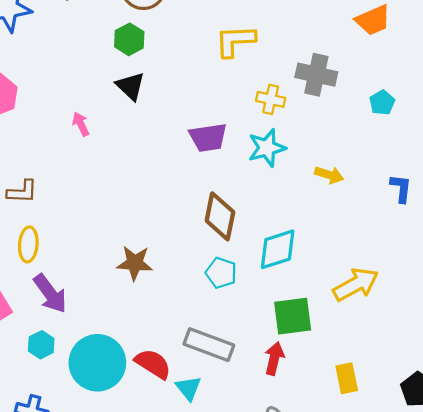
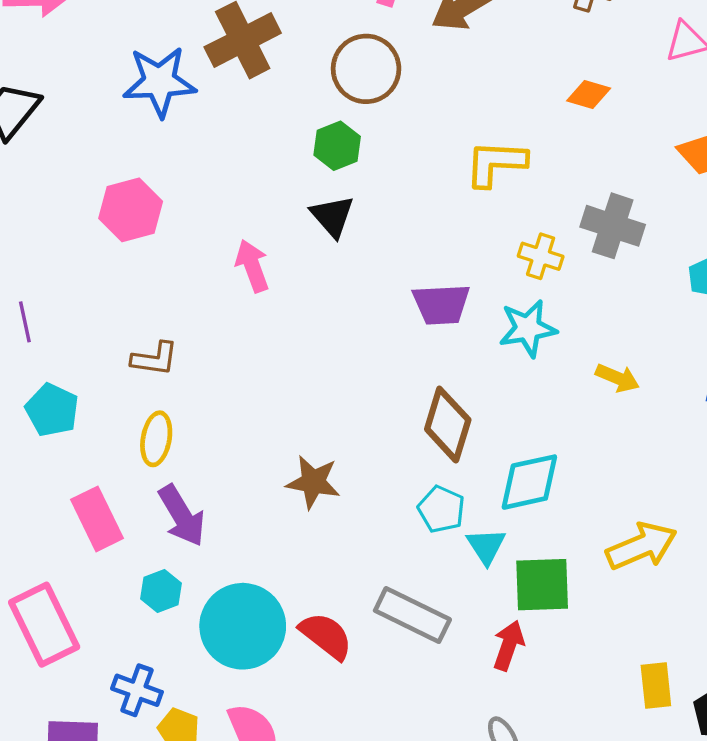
pink arrow: (81, 124) -> (252, 266), size x1.4
yellow rectangle: (347, 378) -> (656, 685), moved
cyan triangle: (188, 388) -> (486, 546), moved

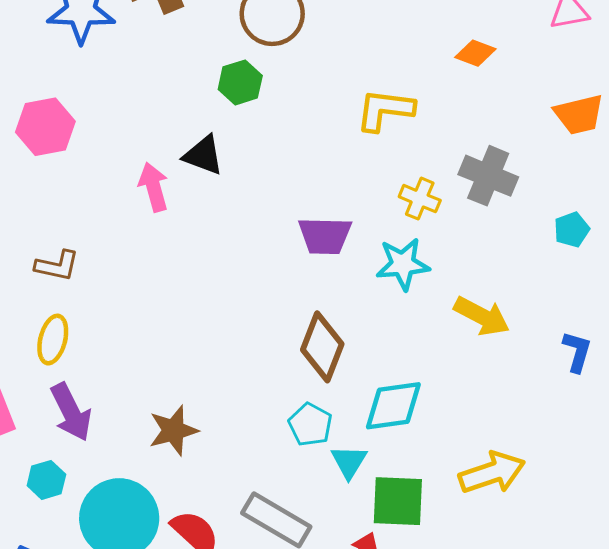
black triangle: (332, 216) -> (203, 155), moved, turned -33
yellow arrow: (617, 378) -> (482, 316), size x1.4
brown star: (313, 482) -> (173, 430), moved, turned -30

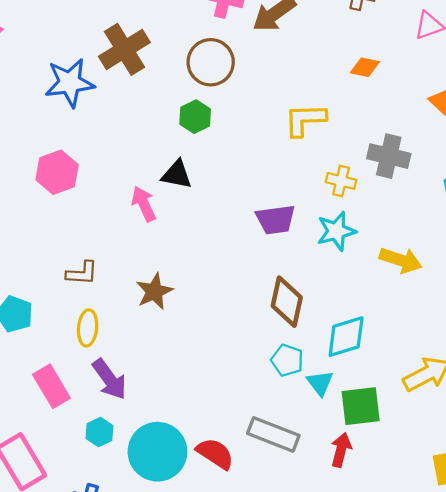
brown star: (173, 430) -> (154, 291), moved

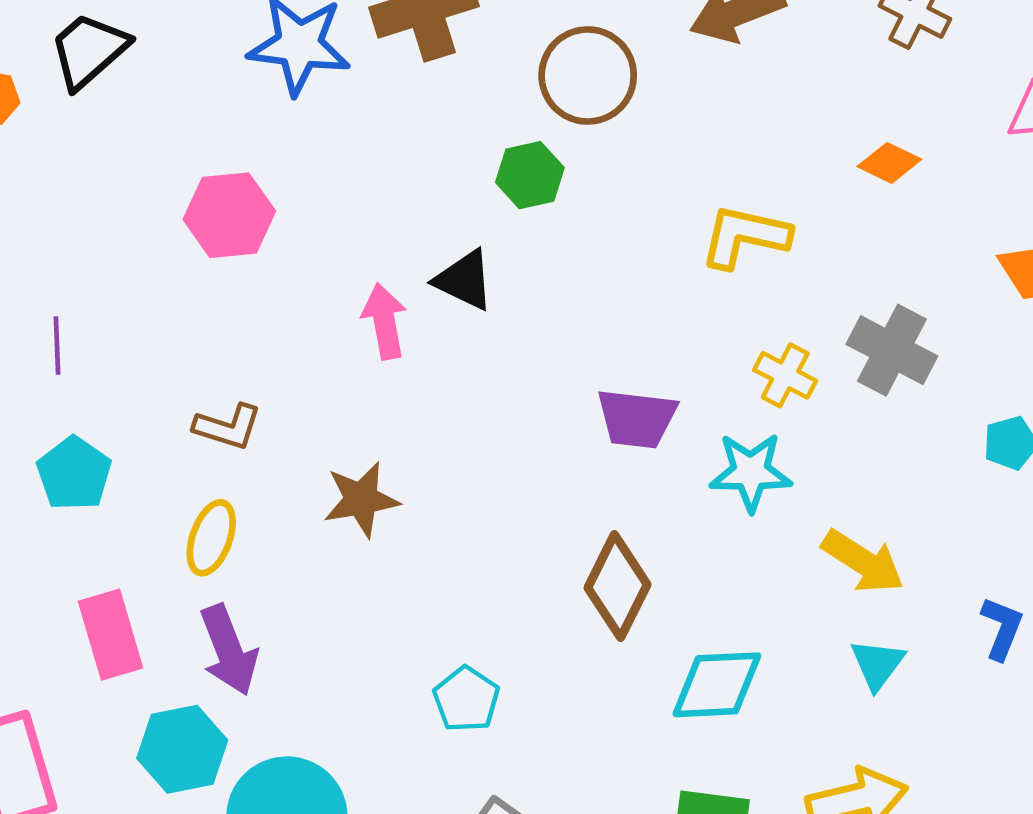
cyan pentagon: (287, 360) -> (466, 699), moved
cyan triangle: (320, 383) -> (877, 664), moved
cyan hexagon: (99, 432) -> (182, 749), size x1.5

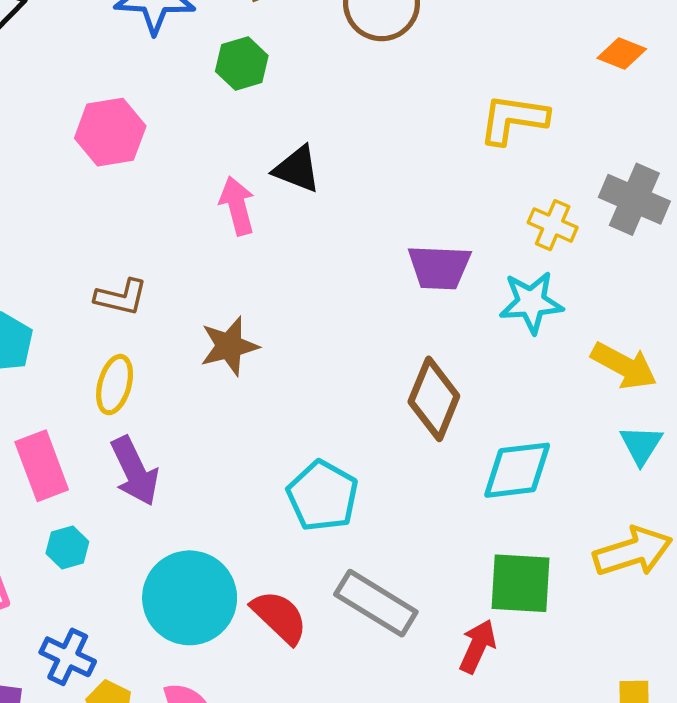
green hexagon: (530, 175) -> (242, 63), moved
cyan pentagon: (466, 699) -> (323, 496), size x1.4
cyan hexagon: (182, 749) -> (67, 548), moved, size x0.6

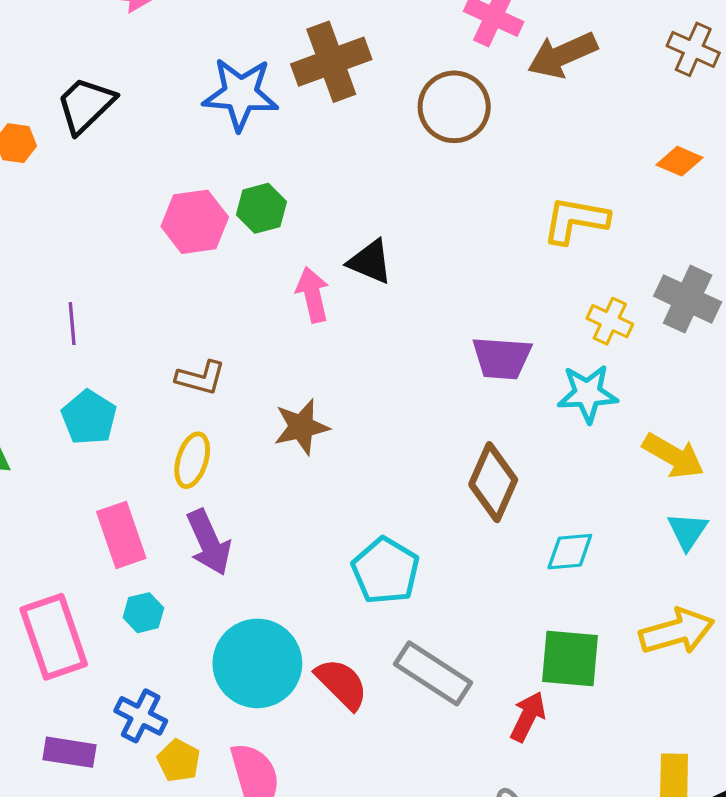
green hexagon: (242, 63) -> (261, 208), moved
cyan diamond: (517, 470) -> (570, 552), size x0.7

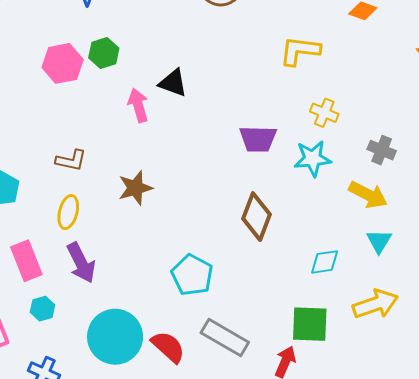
gray cross: (688, 299) -> (382, 150), moved, size x0.7
cyan diamond: (570, 552) -> (325, 262), moved

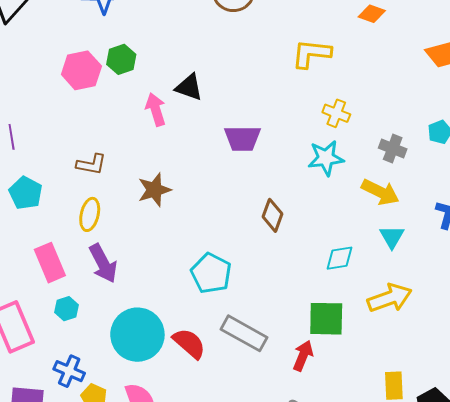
purple trapezoid: (258, 139) -> (243, 138), moved
brown diamond: (257, 217) -> (272, 215), size x0.7

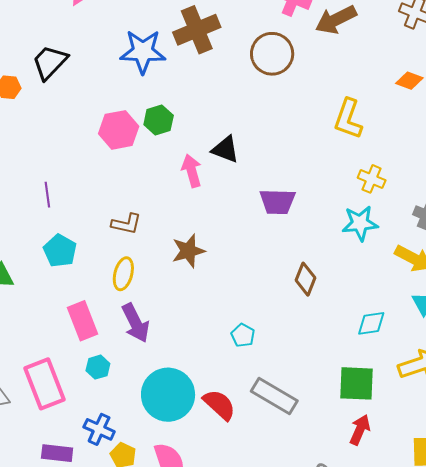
yellow L-shape: (311, 54) -> (348, 119), turned -78
cyan pentagon: (211, 273) -> (243, 335), size x0.6
red arrow: (303, 356) -> (360, 430), moved

